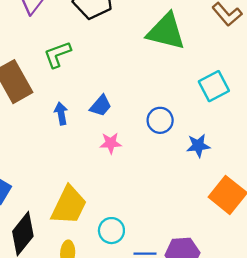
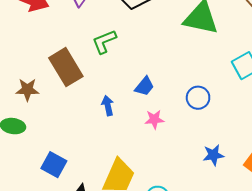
blue arrow: (61, 113) -> (108, 106), moved
blue star: (198, 146) -> (213, 155), moved

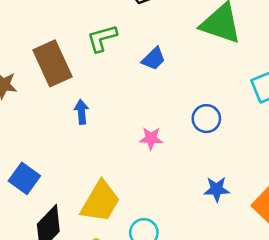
blue trapezoid: (144, 86) -> (154, 59), moved
blue arrow: (108, 106) -> (81, 112), moved

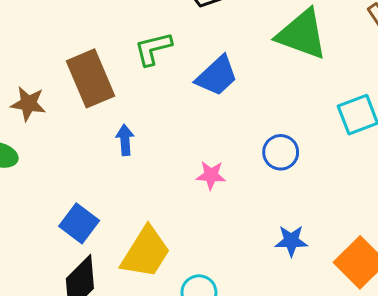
blue trapezoid: (154, 59) -> (217, 76), size x1.4
blue square: (24, 178) -> (79, 223), moved

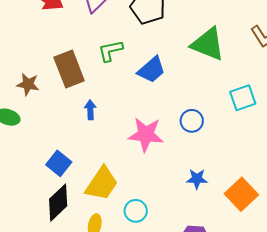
pink star: (211, 175) -> (146, 135), size x1.8

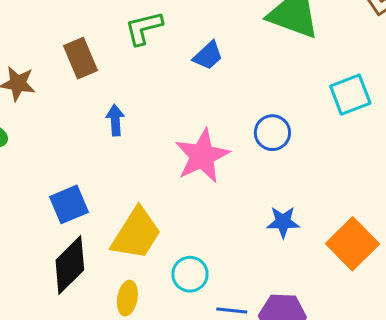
brown rectangle: (69, 69) -> (81, 58), size x0.7
blue trapezoid: (152, 70) -> (208, 56), size x0.7
pink star: (146, 135) -> (202, 156), turned -30
blue square: (59, 163) -> (69, 204), turned 30

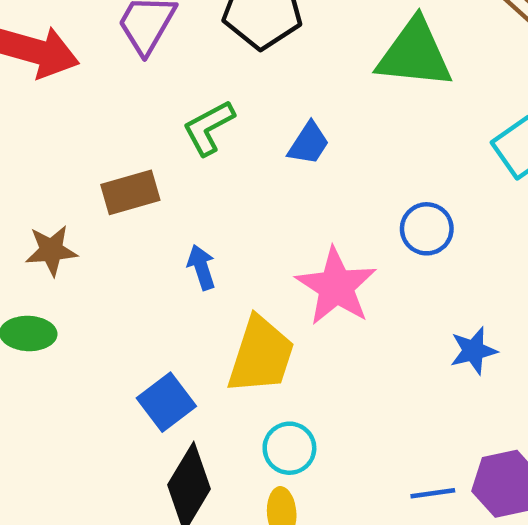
brown rectangle: (81, 58) -> (130, 192), turned -69
yellow trapezoid: (136, 234) -> (261, 355), moved
cyan circle: (190, 274) -> (289, 448), moved

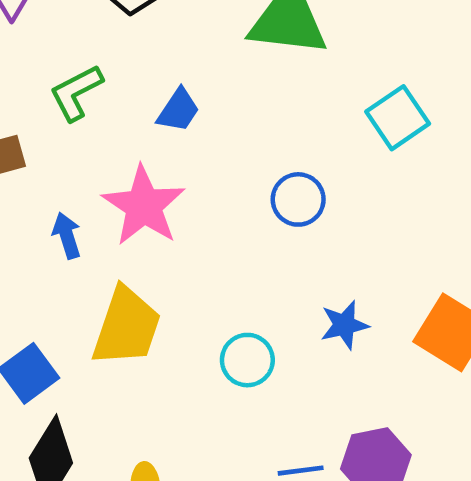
pink star: (336, 286) -> (144, 206), moved
cyan circle: (289, 448) -> (247, 360), moved

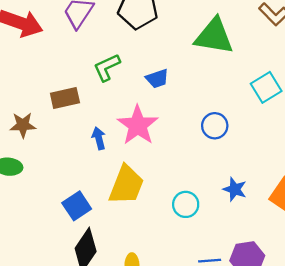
blue trapezoid: (178, 110) -> (157, 79), turned 35
blue star: (344, 325) -> (235, 189), turned 30

